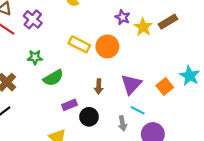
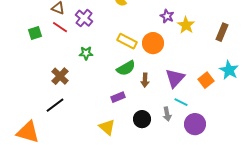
brown rectangle: (168, 22) -> (222, 32), moved, turned -36
green semicircle: (53, 78) -> (126, 68), moved
black circle: (89, 117) -> (142, 119), moved

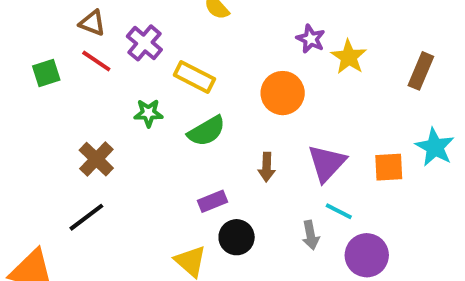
yellow rectangle: (127, 41) -> (194, 77), moved
green semicircle: (126, 68) -> (207, 131), moved
orange square: (206, 80) -> (389, 167), turned 35
black circle: (142, 119) -> (237, 237), moved

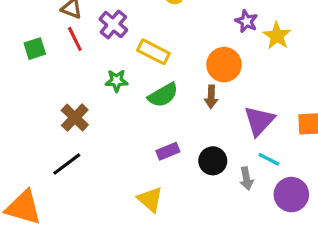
red line: (96, 61) -> (75, 39), turned 30
brown arrow: (267, 167) -> (211, 97), moved
black circle: (237, 237) -> (213, 161), moved

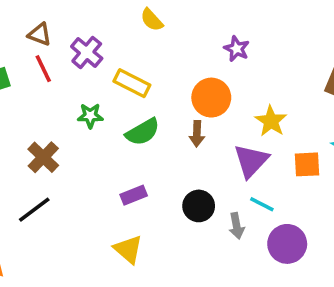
yellow star: (277, 36) -> (271, 121), moved
purple rectangle: (168, 151) -> (134, 195), moved

